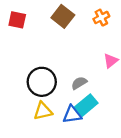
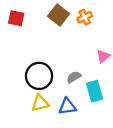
orange cross: (101, 18) -> (85, 17), moved
cyan rectangle: (86, 105) -> (95, 91), moved, turned -66

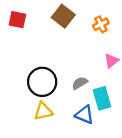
orange cross: (85, 17) -> (101, 24), moved
blue triangle: (67, 106) -> (84, 115), moved, turned 30

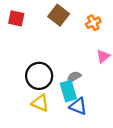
cyan rectangle: (102, 98) -> (68, 91), moved
yellow triangle: (43, 111) -> (40, 103), turned 36

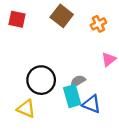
yellow triangle: (40, 103) -> (26, 109), moved
blue triangle: (78, 106) -> (92, 104), moved

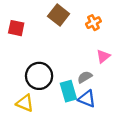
red square: (17, 19) -> (16, 28), moved
gray semicircle: (78, 81) -> (85, 77), moved

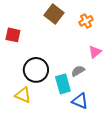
red square: (16, 28) -> (13, 35), moved
blue triangle: (87, 99) -> (80, 101), moved

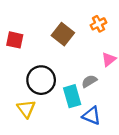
brown square: (54, 14) -> (63, 34), moved
yellow triangle: (23, 95) -> (26, 109), turned 30

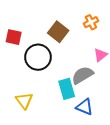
black circle: (41, 80) -> (38, 57), moved
gray semicircle: (89, 81) -> (82, 75), size x1.5

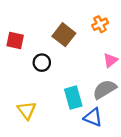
black circle: (38, 57) -> (42, 63), size x0.6
gray semicircle: (82, 75) -> (105, 89), moved

